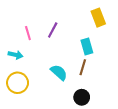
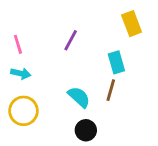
pink line: (28, 33) -> (18, 44), moved
black circle: (82, 97) -> (86, 130), moved

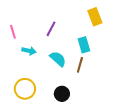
cyan arrow: (21, 73) -> (29, 51), moved
cyan semicircle: (79, 97) -> (58, 59), moved
yellow circle: (23, 111) -> (25, 89), moved

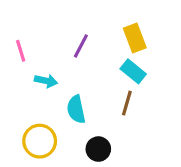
yellow rectangle: (95, 17) -> (135, 38), moved
cyan rectangle: (84, 45) -> (133, 71), turned -35
cyan semicircle: (58, 59) -> (76, 109), moved, turned -144

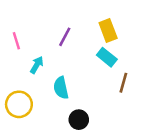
cyan arrow: (46, 81) -> (37, 65), turned -72
brown line: (127, 103) -> (123, 83), moved
yellow circle: (40, 141) -> (19, 104), moved

